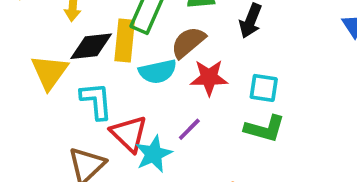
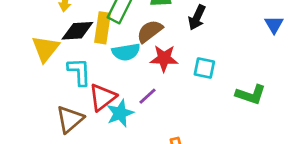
green L-shape: (265, 129) -> (251, 95), moved
red triangle: (129, 134) -> (102, 97), turned 36

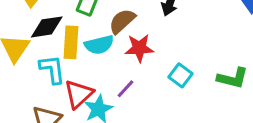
yellow rectangle: (103, 28) -> (71, 42), moved
cyan square: (204, 68) -> (181, 75), moved, turned 30

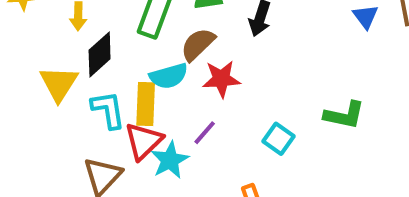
black diamond: (47, 27) -> (100, 55), turned -32
yellow rectangle: (71, 42) -> (146, 104), moved
cyan square: (181, 75) -> (279, 139), moved

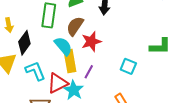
cyan semicircle: (169, 76) -> (63, 46), turned -102
yellow rectangle: (146, 104) -> (70, 61), moved
red triangle: (144, 141) -> (58, 83), turned 30

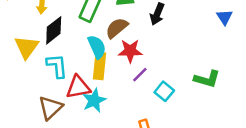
purple line: (89, 72) -> (140, 75), moved

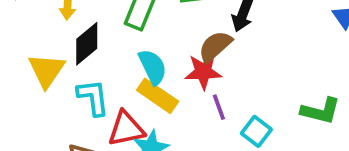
brown semicircle: (117, 28) -> (215, 46), moved
yellow rectangle: (100, 66) -> (158, 96), turned -60
purple line: (140, 75) -> (219, 107), turned -63

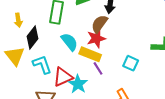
yellow rectangle: (158, 96) -> (90, 54), moved
purple line: (219, 107) -> (98, 68), moved

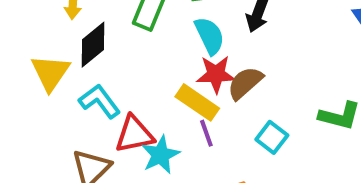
brown semicircle: (99, 24) -> (245, 83), moved
cyan semicircle: (69, 42) -> (210, 36), moved
cyan L-shape: (42, 64) -> (100, 101), turned -30

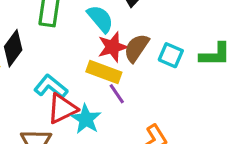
cyan L-shape: (100, 101) -> (51, 87), moved
cyan square: (272, 137) -> (171, 55), moved

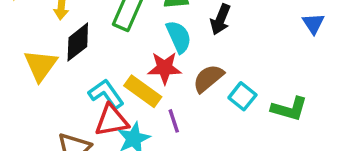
red star: (113, 47) -> (165, 68), moved
yellow rectangle: (104, 72) -> (143, 91), moved

